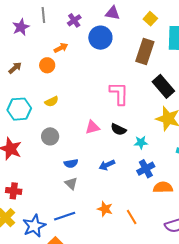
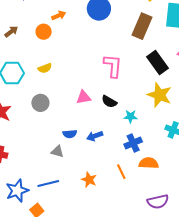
blue semicircle: (71, 163) -> (70, 134), moved
gray triangle: (71, 183) -> (57, 151), turned -32
orange line: (132, 217) -> (121, 172), moved

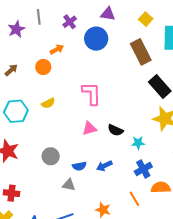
brown rectangle: (142, 26) -> (141, 52), turned -45
pink L-shape: (113, 66) -> (91, 93), moved
gray circle: (40, 103) -> (51, 156), moved

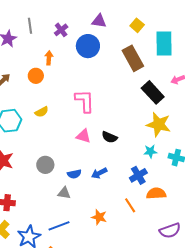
orange arrow: (57, 49) -> (49, 58), turned -56
pink triangle: (89, 128) -> (83, 136), turned 35
cyan star: (138, 143) -> (150, 151), moved

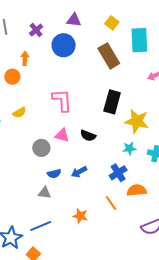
black rectangle: (153, 92) -> (112, 102), moved, turned 60
gray circle: (45, 165) -> (41, 148), moved

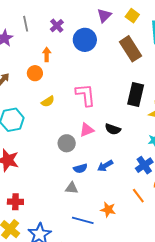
purple triangle: (74, 20) -> (104, 15), moved, turned -49
yellow semicircle: (19, 113) -> (48, 101), moved
pink triangle: (62, 135) -> (87, 130), turned -35
blue line: (41, 226) -> (83, 220), moved, turned 40

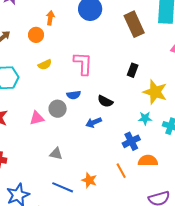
black rectangle: (136, 95) -> (133, 70), size x0.6
pink triangle: (87, 130) -> (37, 118), moved
blue arrow: (105, 166) -> (94, 122), moved
blue semicircle: (80, 168) -> (74, 95), moved

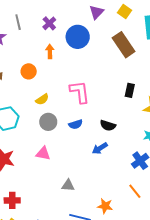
orange arrow: (50, 18) -> (50, 51), moved
gray circle: (58, 109) -> (48, 122), moved
pink triangle: (37, 118) -> (43, 153), turned 35

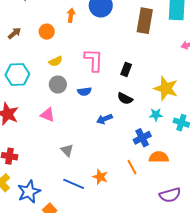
brown rectangle: (124, 45) -> (145, 21), turned 35
black rectangle: (130, 90) -> (126, 69), moved
black semicircle: (108, 125) -> (125, 98), moved
gray triangle: (68, 185) -> (67, 150), turned 32

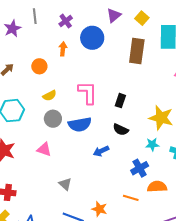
blue semicircle: (84, 91) -> (80, 124), size x1.6
orange line: (132, 167) -> (131, 198), turned -42

